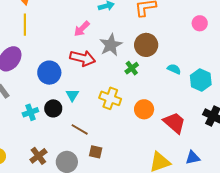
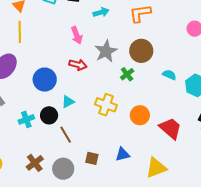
pink arrow: (82, 29) -> (77, 35), turned -66
red arrow: (83, 58) -> (78, 65), size x0.7
cyan triangle: (72, 95) -> (68, 102), turned 32
brown line: (80, 129) -> (66, 135), moved, turned 30
blue triangle: (193, 158) -> (123, 154), moved

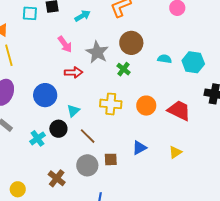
brown line: (66, 135) -> (88, 136), moved
yellow triangle: (156, 168) -> (175, 152), size x0.6
gray circle: (63, 169) -> (87, 165), moved

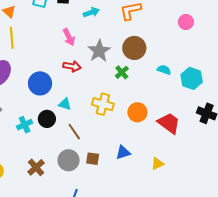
cyan triangle: (73, 111) -> (65, 104), turned 48

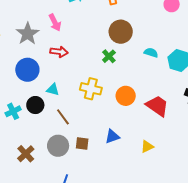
gray star: (99, 51) -> (28, 34), moved

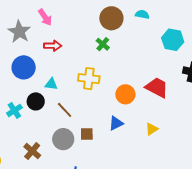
cyan semicircle: (151, 53) -> (142, 14), moved
orange circle: (126, 96) -> (125, 94), moved

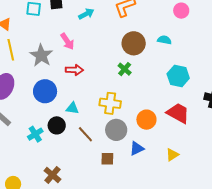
cyan hexagon: (173, 40) -> (178, 76), moved
gray circle: (63, 139) -> (116, 130), moved

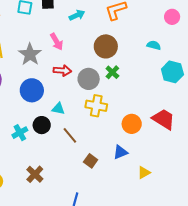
brown circle: (134, 43) -> (106, 46), moved
cyan hexagon: (178, 76) -> (172, 72), moved
gray circle: (116, 130) -> (89, 79), moved
yellow triangle: (172, 155) -> (144, 173), moved
brown square: (107, 159) -> (91, 161), turned 32

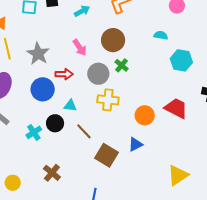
pink arrow: (57, 42) -> (80, 47), moved
red arrow: (62, 71) -> (64, 74), moved
brown square: (91, 161) -> (106, 155), size x1.6
yellow triangle: (144, 173) -> (178, 175), moved, size x1.6

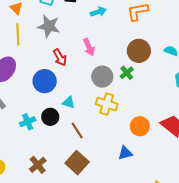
brown circle: (113, 40) -> (139, 51), moved
gray star: (38, 54) -> (49, 26), moved, turned -30
red arrow: (64, 74) -> (60, 57), moved, turned 48
brown square: (106, 155) -> (77, 163), moved

